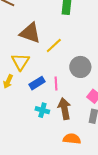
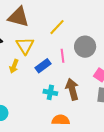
brown triangle: (30, 33) -> (18, 17), moved
pink line: (56, 83) -> (62, 56), moved
orange semicircle: (72, 139) -> (61, 120), moved

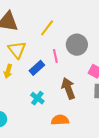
cyan cross: (50, 92) -> (37, 98), moved, turned 32

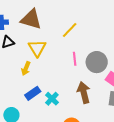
gray circle: (77, 45) -> (97, 62), moved
blue rectangle: (37, 68) -> (33, 93), moved

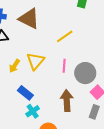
yellow triangle: (37, 48) -> (35, 61), moved
blue rectangle: (33, 93) -> (25, 93), moved, turned 63
cyan cross: (52, 99) -> (33, 111), moved

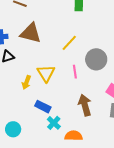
gray circle: (85, 73) -> (96, 59), moved

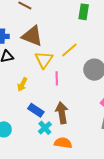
pink line: (75, 72) -> (57, 78), moved
yellow triangle: (46, 73) -> (44, 60), moved
brown arrow: (85, 105) -> (62, 113), moved

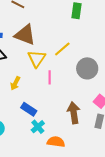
brown arrow: (62, 113) -> (74, 113), moved

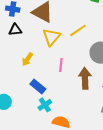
pink line: (50, 77) -> (61, 65), moved
brown arrow: (74, 113) -> (85, 78), moved

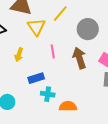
blue rectangle: (38, 86) -> (36, 78), turned -42
cyan cross: (45, 105) -> (48, 94), turned -32

